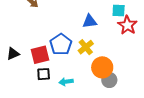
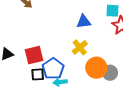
blue pentagon: (61, 44) -> (53, 69), moved
gray circle: (109, 80) -> (110, 73), moved

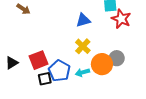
gray circle: (110, 73) -> (117, 58), moved
cyan arrow: (60, 82) -> (82, 72), moved

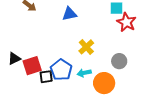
blue triangle: (83, 20) -> (69, 14), moved
red square: (39, 60) -> (32, 66), moved
orange circle: (102, 64) -> (104, 83), moved

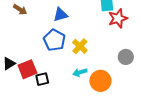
red star: (126, 22) -> (118, 18), turned 30
gray circle: (119, 61) -> (126, 57), moved
blue pentagon: (61, 70) -> (54, 40), moved

